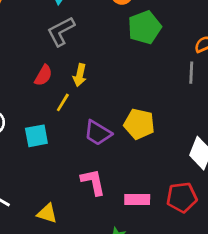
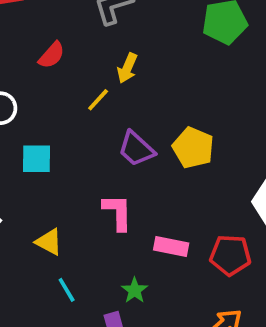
red semicircle: (43, 75) -> (52, 55), moved
cyan square: (36, 136) -> (37, 159), moved

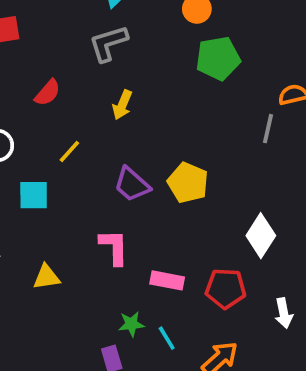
yellow line: (98, 100) -> (69, 152), moved
yellow triangle: (49, 242) -> (47, 277), turned -36
cyan line: (67, 290) -> (167, 338), moved
green star: (135, 290) -> (131, 324), turned 30

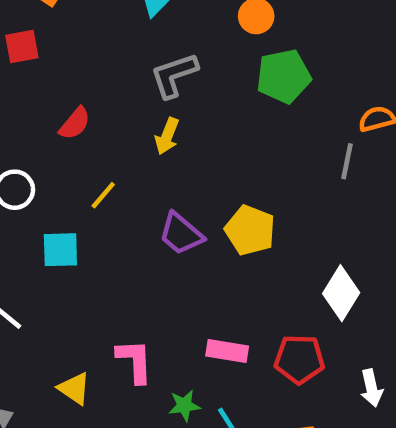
gray L-shape: (108, 43) -> (174, 75), moved
pink L-shape: (114, 247) -> (135, 361), moved
yellow triangle: (47, 277) -> (74, 388), moved, turned 44

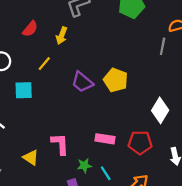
yellow arrow: (167, 136) -> (62, 36), moved

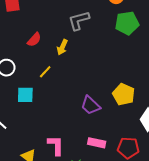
yellow pentagon: (116, 80) -> (124, 94), moved
purple trapezoid: (82, 82) -> (90, 105), moved

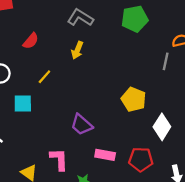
gray L-shape: (79, 20) -> (80, 18), turned 50
yellow arrow: (62, 47) -> (77, 50), moved
purple trapezoid: (90, 105) -> (82, 125), moved

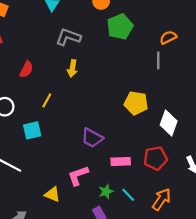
pink L-shape: (59, 159) -> (78, 175), turned -95

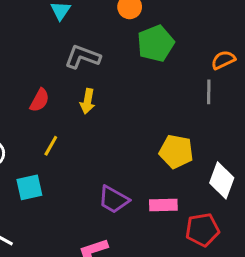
red semicircle: (26, 69) -> (40, 100), moved
pink rectangle: (121, 162) -> (163, 205), moved

